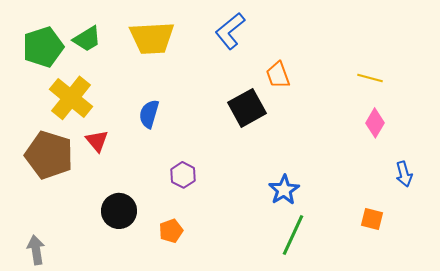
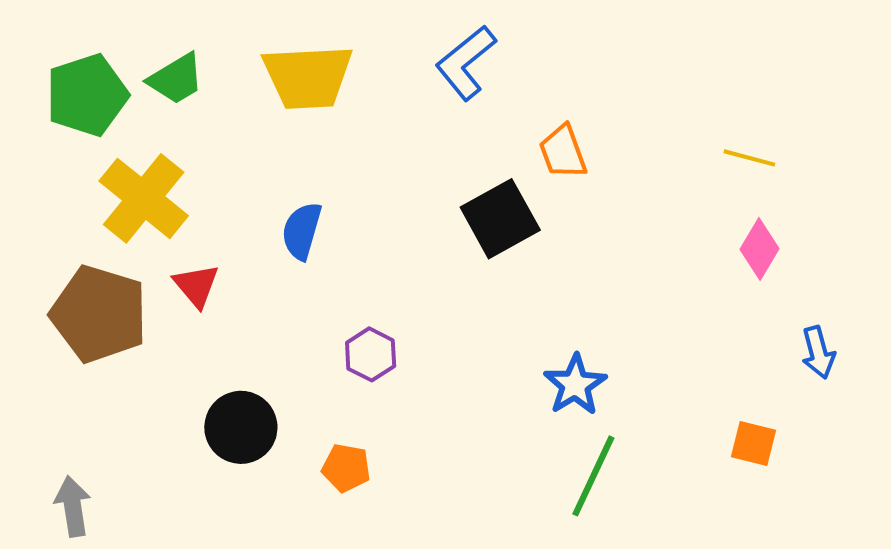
orange pentagon: (171, 231) -> (346, 468), turned 30

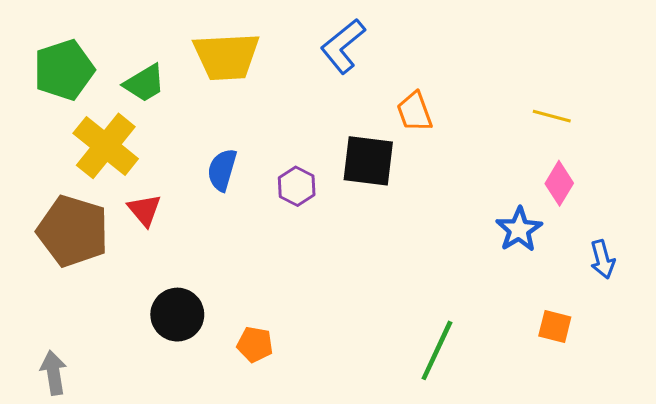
green trapezoid: (176, 79) -> (144, 83), moved
black square: (500, 219) -> (368, 161), turned 36
purple hexagon: (371, 354) -> (297, 186), moved
blue star: (575, 385) -> (519, 230), moved

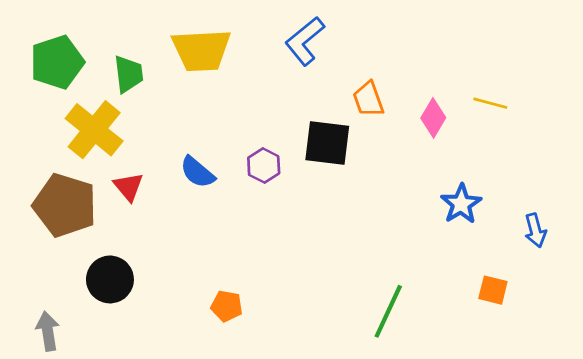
green trapezoid: (144, 83) -> (129, 74), turned -66
blue semicircle: (222, 170) -> (197, 172), moved, turned -66
pink diamond: (559, 183) -> (433, 118), moved
black circle: (177, 315) -> (110, 279), moved

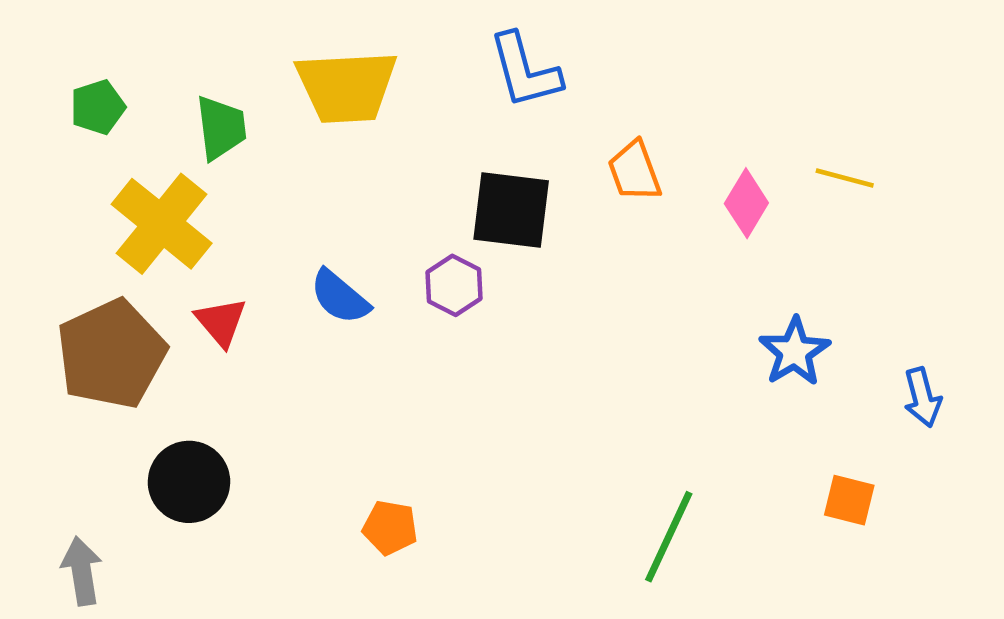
blue L-shape: (305, 41) -> (525, 71), turned -66
green pentagon: (57, 62) -> (98, 107), size x0.6
black square: (327, 143) -> (511, 210), moved
brown pentagon: (65, 205) -> (111, 354), turned 30

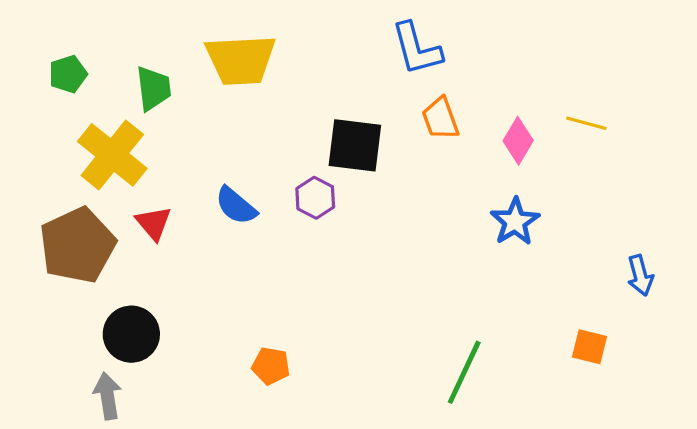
blue L-shape: (525, 71) -> (417, 49), moved
blue star: (794, 352) -> (515, 222), moved
gray arrow: (82, 571) -> (108, 396), moved

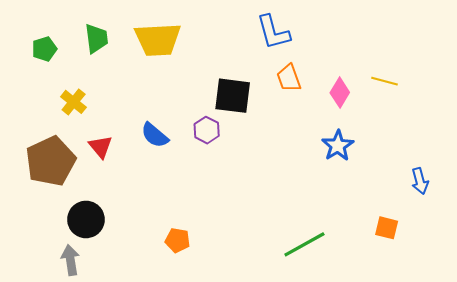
green trapezoid: (154, 88) -> (96, 38), moved
yellow cross: (112, 155) -> (74, 102), size x0.6
green line: (464, 372) -> (304, 244), turned 36

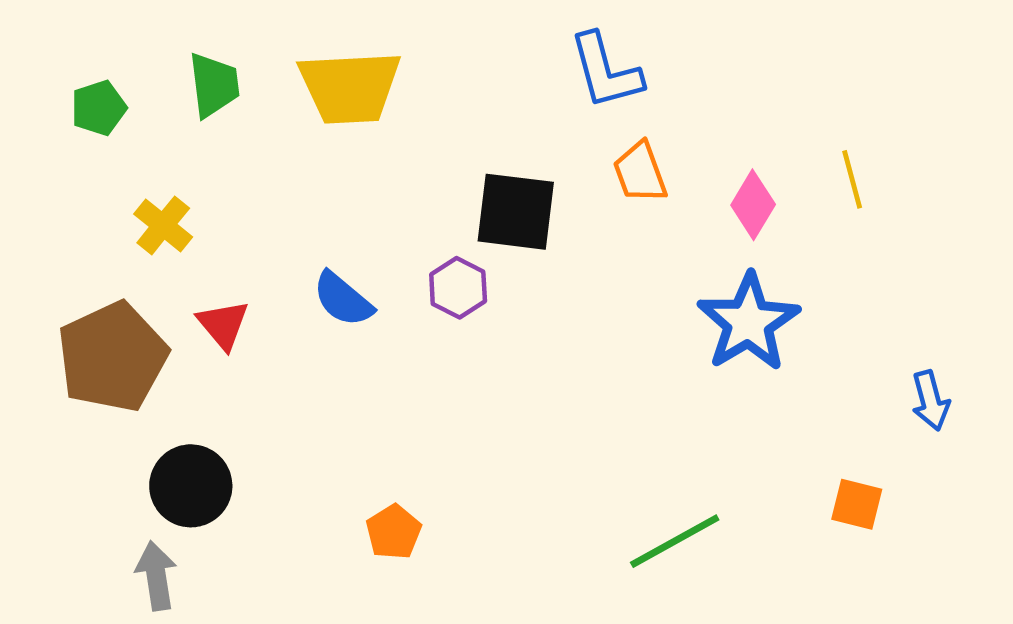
yellow line: (385, 81) -> (852, 179), turned 60
blue star: (338, 146) -> (748, 322), size x1.4
orange pentagon: (178, 240) -> (394, 532), turned 30

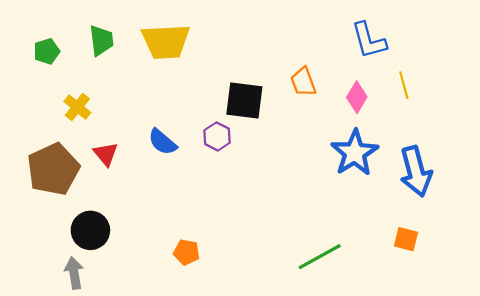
blue L-shape: (606, 71) -> (369, 40), moved
blue arrow: (930, 401) -> (416, 171), moved, size x1.8
orange pentagon: (394, 532) -> (186, 252), turned -30

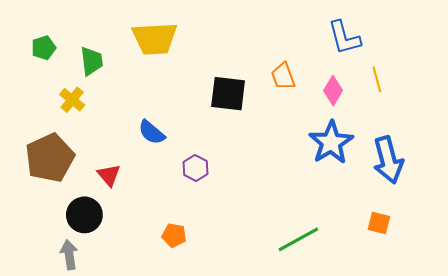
green trapezoid: (101, 40) -> (92, 61), moved
purple hexagon: (217, 136) -> (195, 168), moved
red triangle: (106, 154) -> (109, 175), moved

